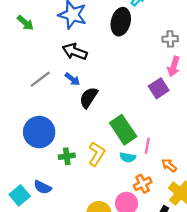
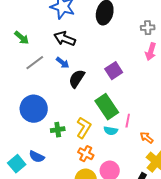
green arrow: (25, 23) -> (22, 38), moved
purple square: (159, 88) -> (114, 71), moved
orange cross: (143, 184) -> (86, 154), moved, turned -35

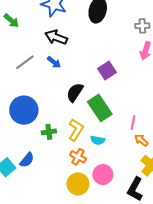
green arrow: (22, 38) -> (11, 21), moved
black semicircle: (77, 79) -> (75, 92), moved
pink line: (128, 121) -> (133, 123), moved
cyan semicircle: (111, 131) -> (98, 140), moved
blue semicircle: (37, 157) -> (27, 160), turned -77

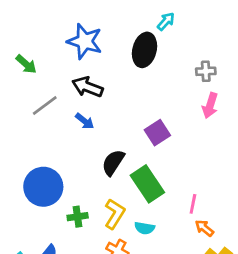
gray line: (25, 62) -> (45, 105), moved

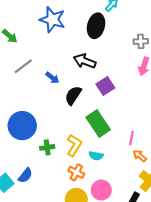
black arrow: (88, 87) -> (85, 61), moved
black semicircle: (113, 162) -> (73, 95), moved

